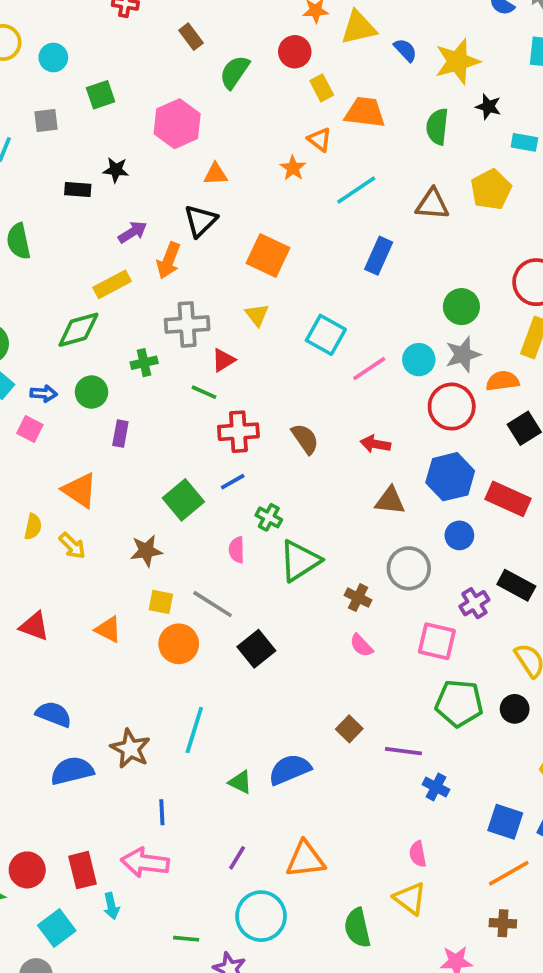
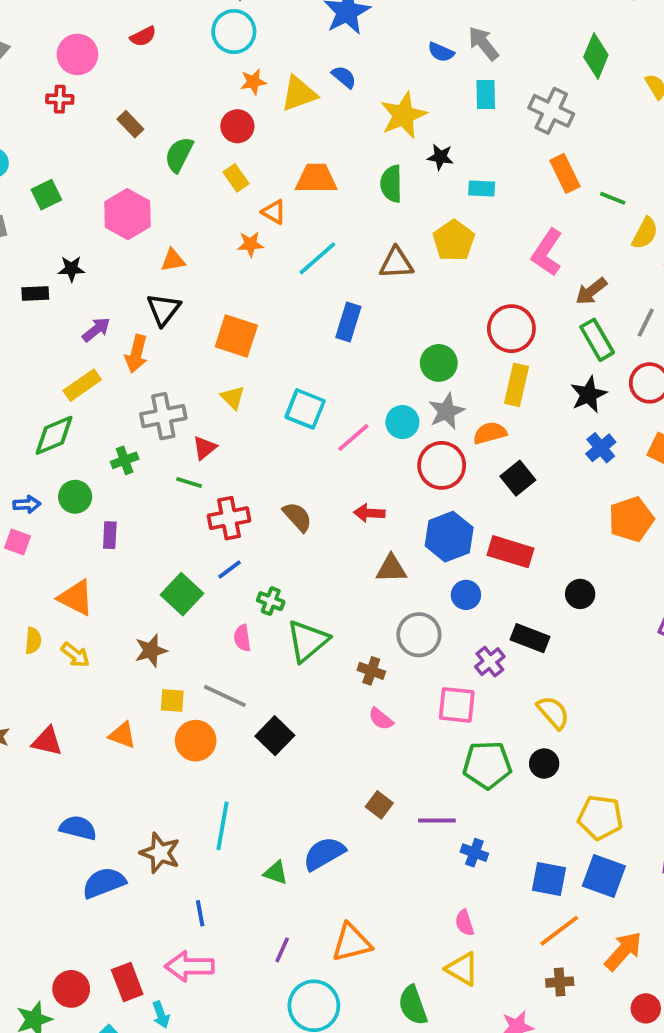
blue semicircle: (405, 50) -> (344, 77), moved
yellow rectangle: (322, 88) -> (236, 178), moved
orange star: (293, 168) -> (250, 244), turned -30

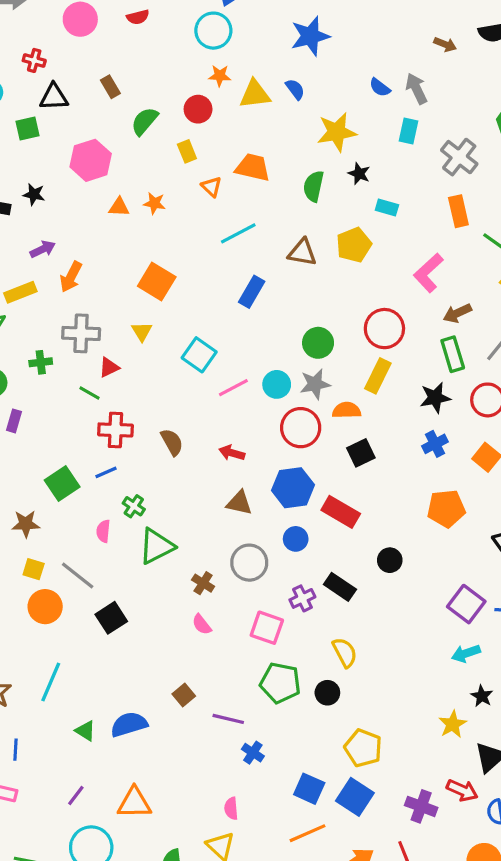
red cross: (60, 99) -> (34, 60), moved
orange star: (250, 244) -> (154, 203), moved
black triangle: (164, 309) -> (54, 97), moved, turned 36

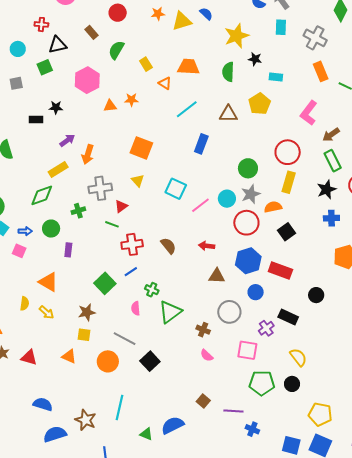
red circle: (198, 109) -> (118, 13), moved
blue cross: (435, 444) -> (331, 218), turned 35
yellow square: (34, 569) -> (84, 335), moved

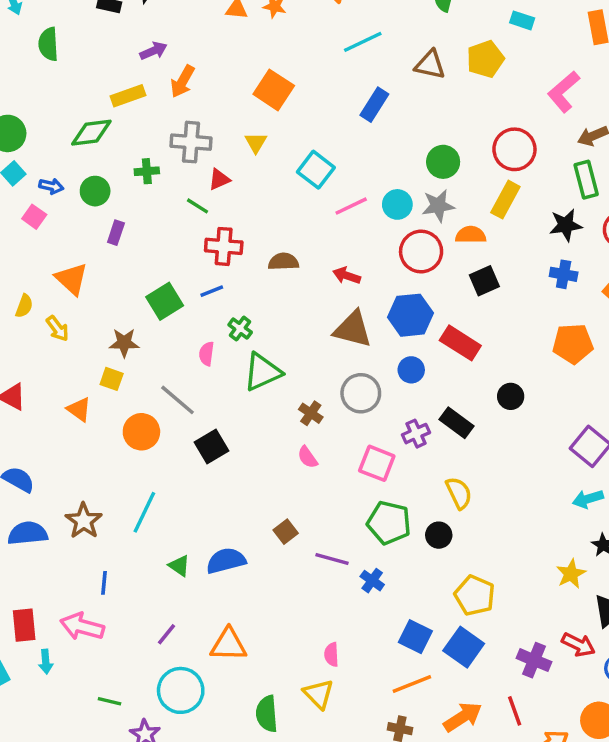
brown semicircle: (168, 246) -> (283, 262), turned -66
brown triangle: (217, 276) -> (353, 329), size x1.4
blue cross: (252, 429) -> (372, 581), moved

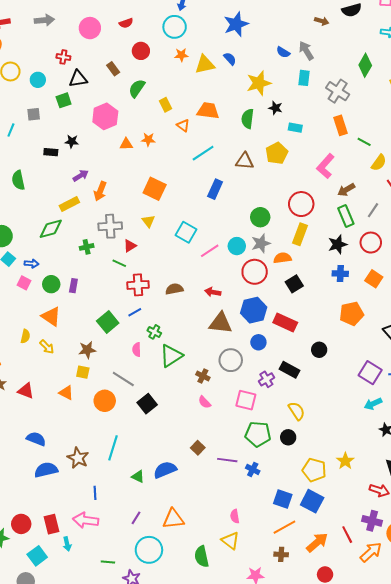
green circle: (95, 191) -> (51, 284), moved
yellow star: (571, 574) -> (345, 461), moved
purple cross: (534, 660) -> (372, 521), moved

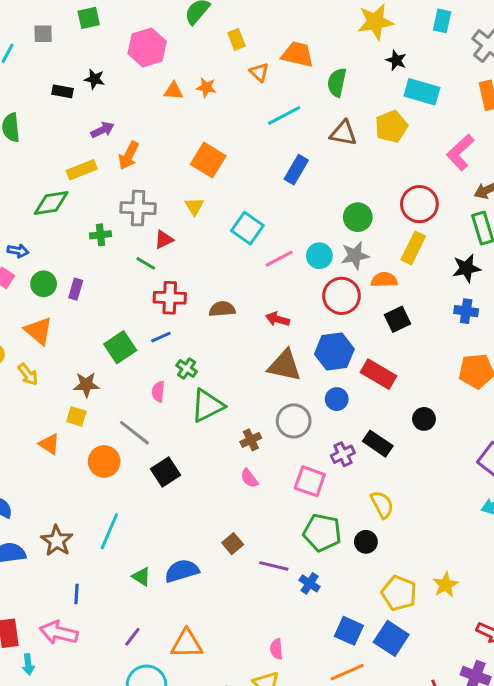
green semicircle: (248, 119) -> (337, 82), moved
cyan rectangle: (295, 128) -> (422, 92), size x1.6
brown cross: (203, 376) -> (251, 440), turned 32

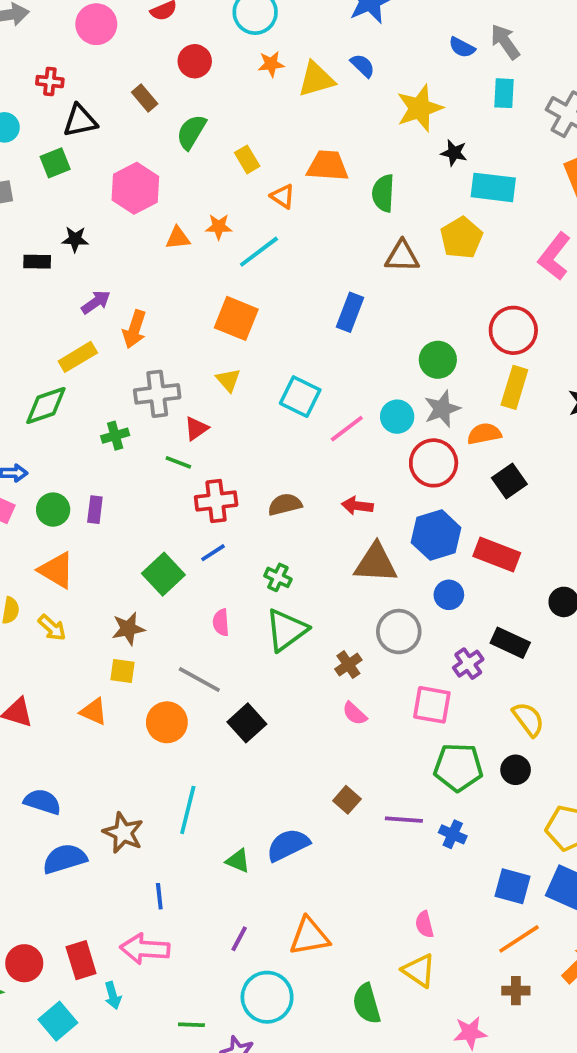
cyan line: (284, 115) -> (259, 252), moved
green cross: (187, 369) -> (278, 577), moved

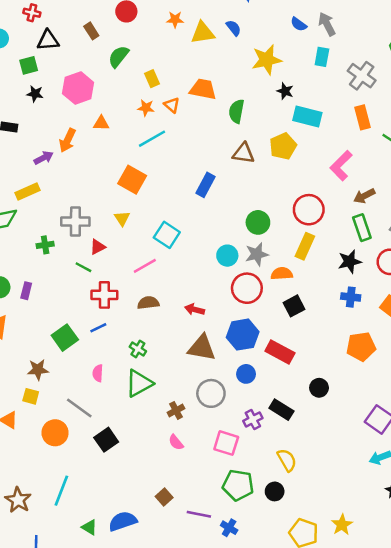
orange star: (219, 227) -> (146, 108), moved
black star: (75, 239) -> (35, 94), moved
orange arrow: (134, 329) -> (67, 140), moved
pink line: (347, 429) -> (145, 266), moved

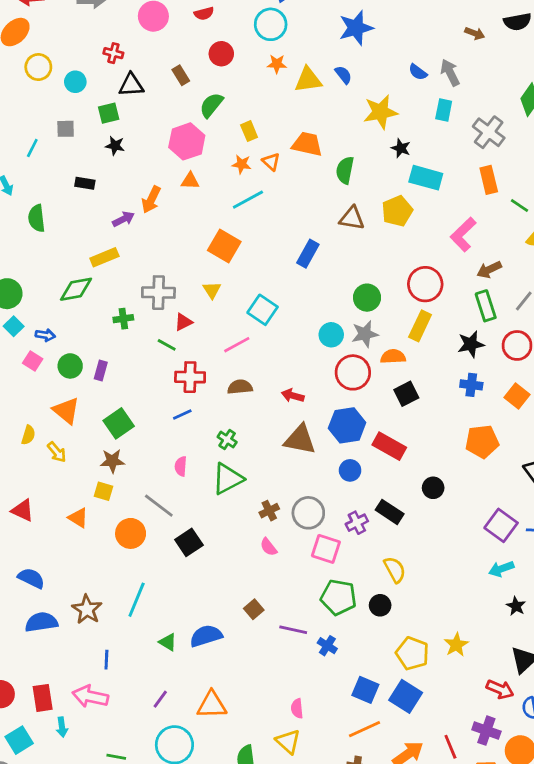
pink hexagon: (78, 88) -> (187, 141), moved
green square: (65, 338) -> (119, 423), moved
gray circle: (211, 393) -> (308, 513), moved

